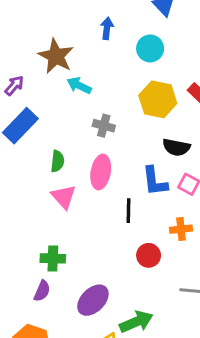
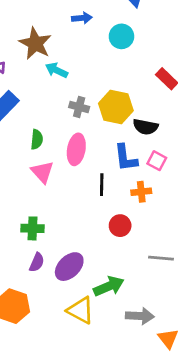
blue arrow: (107, 28) -> (82, 18), turned 78
yellow hexagon: (158, 99) -> (116, 107), moved
orange cross: (181, 229) -> (141, 192), moved
purple semicircle: (42, 291) -> (37, 262), moved

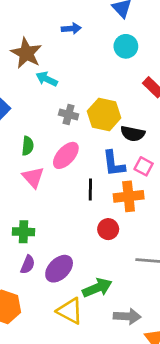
cyan circle: (121, 36) -> (126, 46), moved
pink ellipse: (76, 149) -> (66, 155), turned 32
orange cross: (141, 192) -> (129, 196), size x1.5

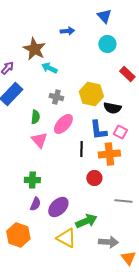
gray cross: (69, 115) -> (56, 97), moved

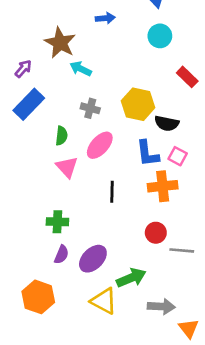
black line: (81, 149) -> (112, 192), moved
red circle: (94, 178) -> (156, 233), moved

